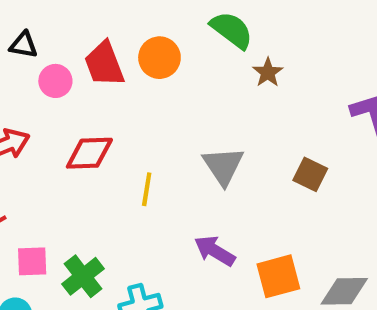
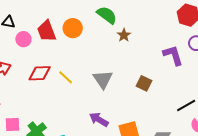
yellow line: (147, 189) -> (66, 77), moved, turned -56

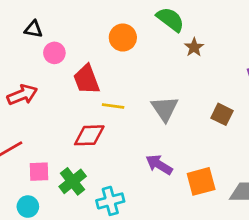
red trapezoid: (47, 31) -> (87, 79), moved
red diamond: (40, 73) -> (89, 135), moved
yellow line: (66, 77) -> (113, 106), turned -35

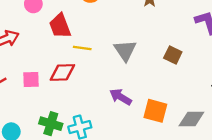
pink square: (39, 172) -> (31, 79), moved
green cross: (73, 181) -> (51, 124), moved, turned -35
orange square: (201, 181) -> (155, 111), turned 30

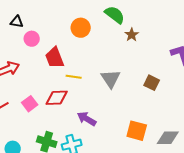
pink square: (31, 79) -> (30, 104), turned -35
purple arrow: (121, 97) -> (87, 119), moved

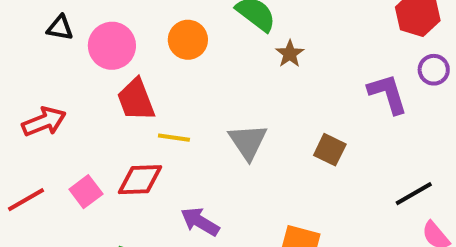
pink circle: (32, 39) -> (112, 46), moved, size x1.5

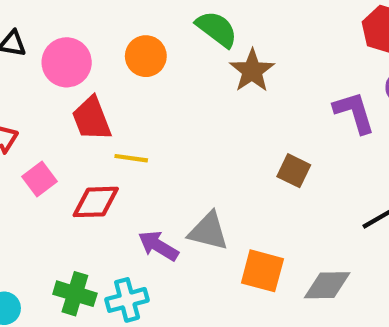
brown star: (290, 54) -> (252, 71), size x1.5
gray triangle: (248, 142) -> (208, 231), moved, turned -42
pink square: (86, 192) -> (40, 179), moved

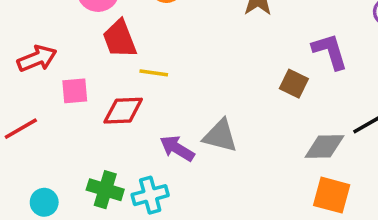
purple L-shape: (354, 112) -> (330, 51), moved
pink square: (40, 179) -> (75, 91), turned 32
orange square: (262, 271) -> (332, 195), moved
gray diamond: (327, 285) -> (324, 147), moved

